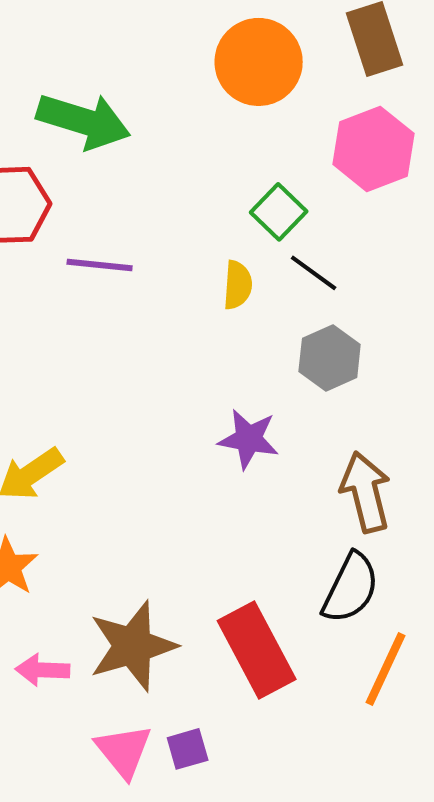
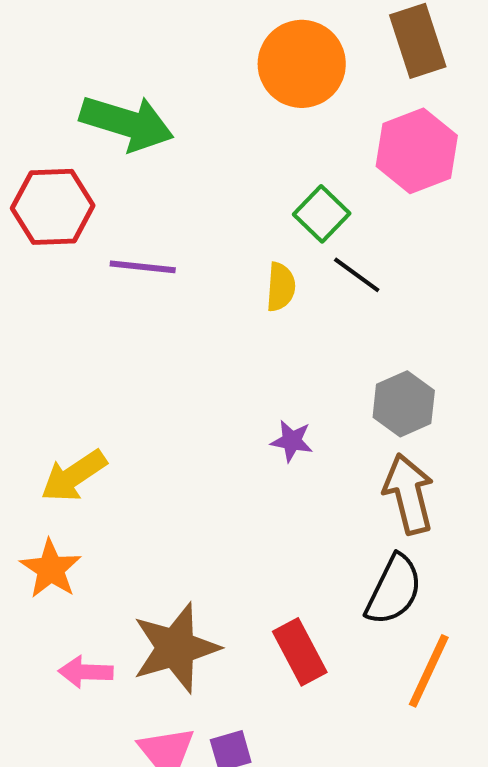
gray hexagon: (330, 358) -> (404, 404), moved
purple star: (249, 439) -> (292, 441), size x0.7
red rectangle: (257, 650) -> (300, 652), size x0.7

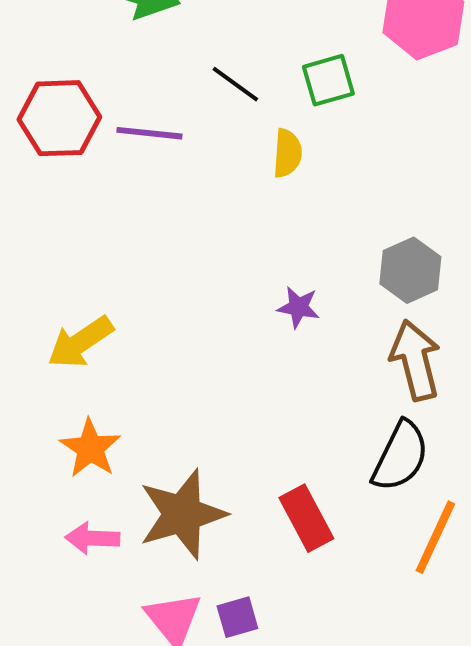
red hexagon: (53, 207) -> (59, 118), moved
green square: (322, 214) -> (328, 80), turned 30
black line: (357, 275) -> (235, 84), moved
orange star: (51, 569) -> (90, 448), moved

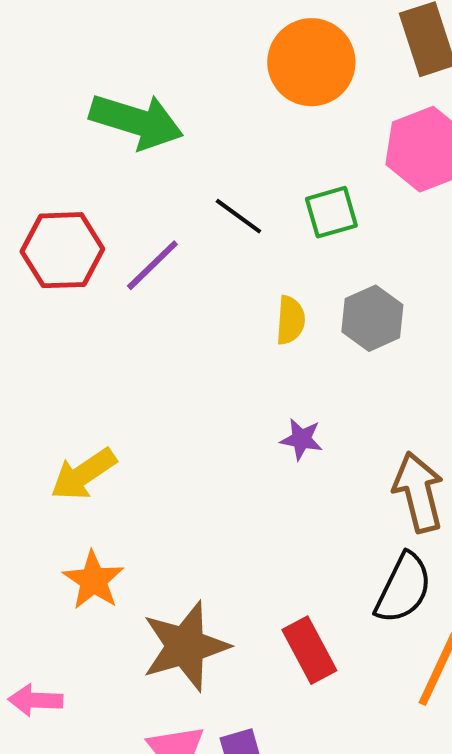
purple line: (149, 133) -> (152, 265), turned -50
yellow semicircle: (287, 153) -> (290, 320), moved
gray hexagon: (410, 270) -> (372, 318), moved
pink arrow: (92, 538) -> (35, 700), moved

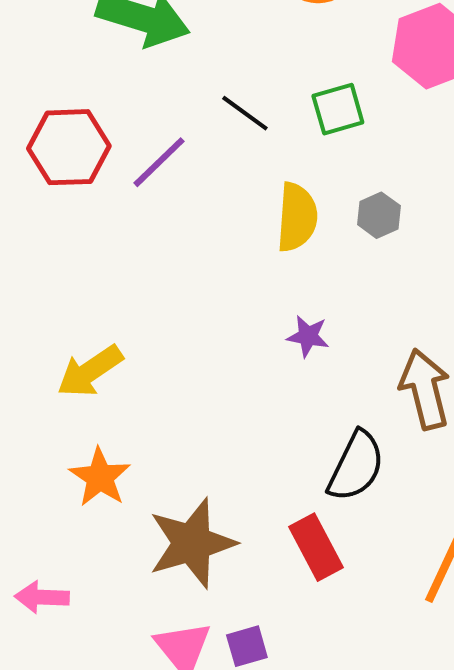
gray hexagon: (372, 318) -> (379, 215), size x0.7
yellow semicircle: (290, 320) -> (297, 217), size x1.4
black semicircle: (403, 588) -> (356, 466), moved

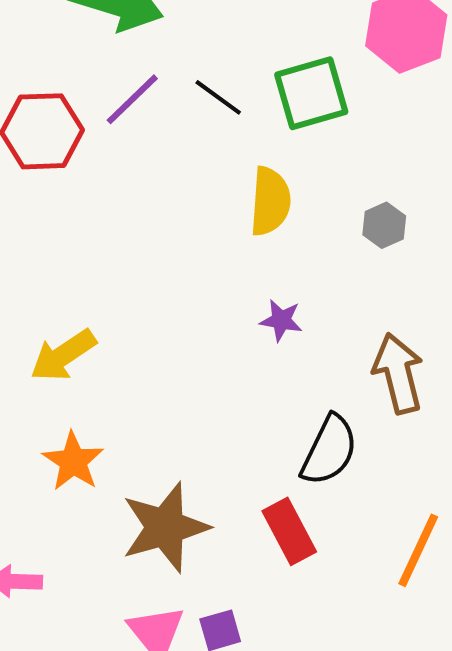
green square: (338, 109) -> (311, 93), size x1.4
purple line: (159, 162) -> (132, 99), moved
gray hexagon: (379, 215) -> (384, 225), moved

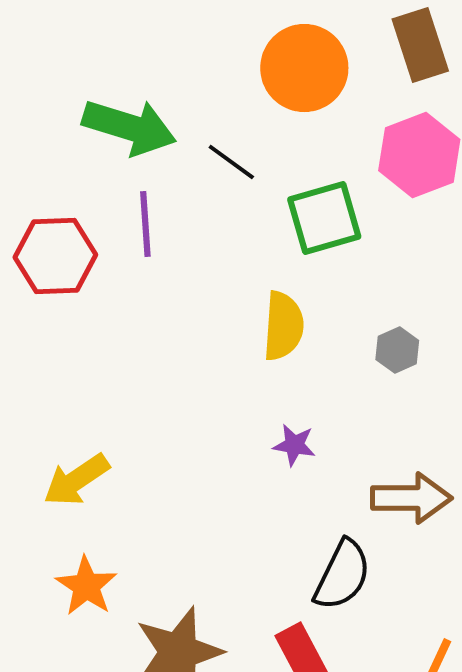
black line: (218, 97) -> (231, 162), moved
purple line: (132, 99) -> (145, 224), turned -50
brown arrow: (398, 373) -> (411, 498), turned 104

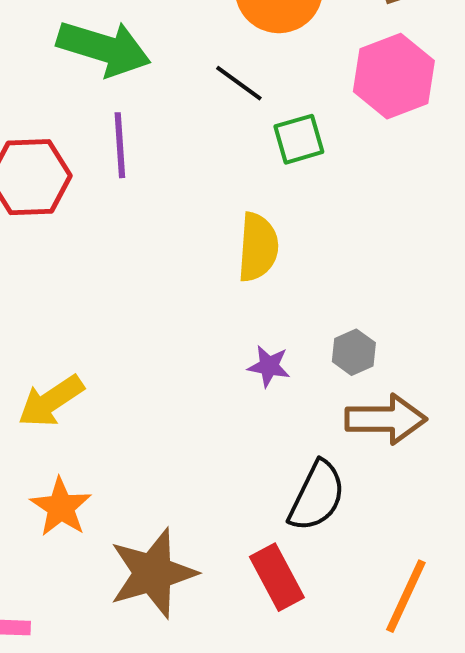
black line: (231, 162) -> (239, 83), moved
green square: (324, 218) -> (299, 139), size x0.7
gray hexagon: (397, 350) -> (354, 352), moved

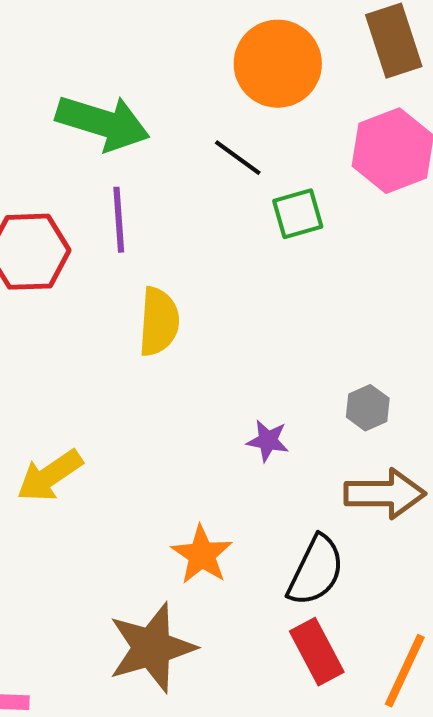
yellow semicircle: (258, 247) -> (159, 322), moved
gray hexagon: (354, 352) -> (368, 408), moved
orange star: (61, 507) -> (202, 555), moved
red rectangle: (277, 577) -> (317, 652), moved

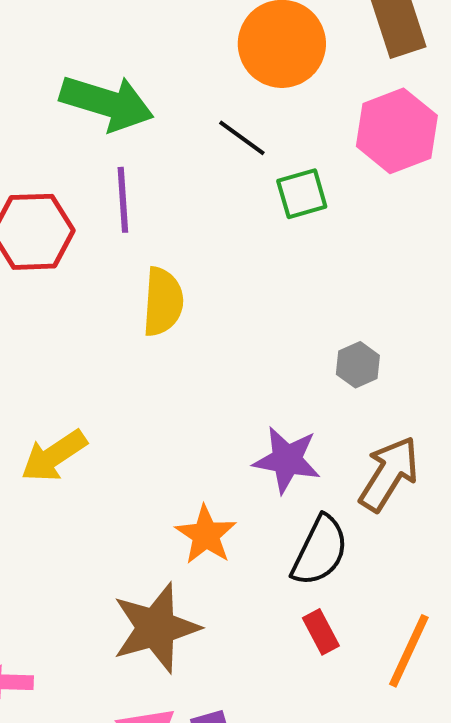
gray hexagon: (368, 408) -> (358, 365), moved
purple star: (268, 441) -> (287, 460), moved, size x1.6
brown arrow: (385, 494) -> (389, 474), turned -58
red rectangle: (317, 652) -> (321, 632), size x0.7

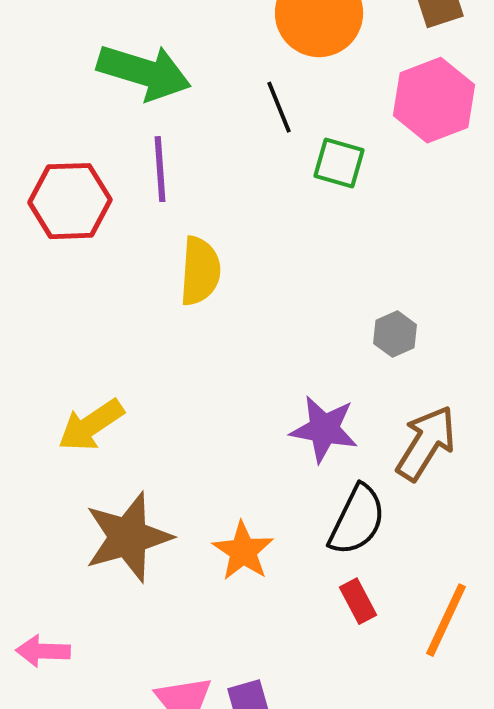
black line: (242, 138) -> (279, 107), turned 32
green square: (302, 194) -> (339, 163), turned 32
orange star: (206, 535) -> (243, 551), moved
brown star: (156, 628) -> (128, 537), moved

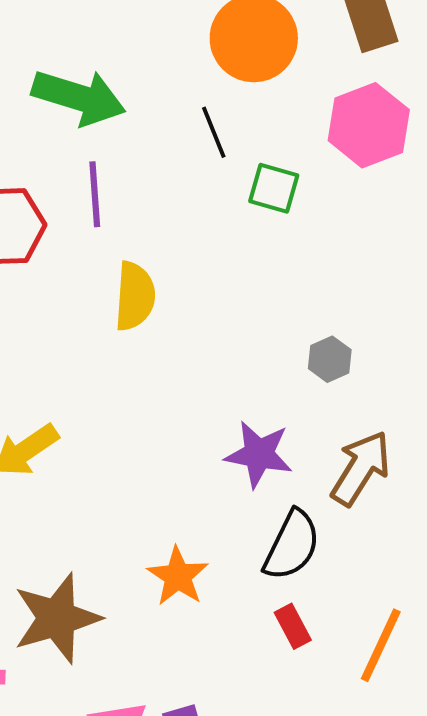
brown star: (128, 537) -> (57, 618), moved

